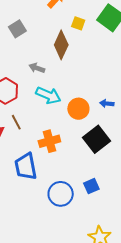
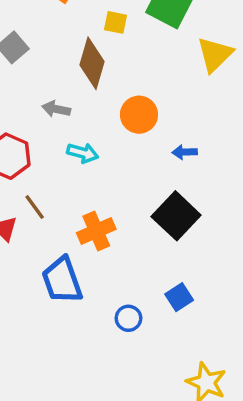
cyan arrow: (48, 95) -> (83, 153), size x0.7
orange circle: (78, 109) -> (139, 115), moved
blue circle: (61, 194) -> (128, 318), size x0.6

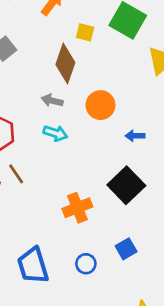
gray arrow: (56, 109) -> (52, 101), moved
orange cross: (96, 231) -> (77, 208), moved
blue trapezoid: (62, 280) -> (33, 266), moved

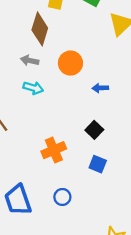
black square: (126, 185) -> (94, 130), size x0.6
blue square: (126, 249) -> (98, 164), moved, turned -36

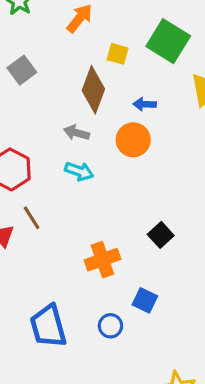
blue arrow: (100, 88) -> (145, 104), moved
blue square: (98, 164) -> (145, 300), moved

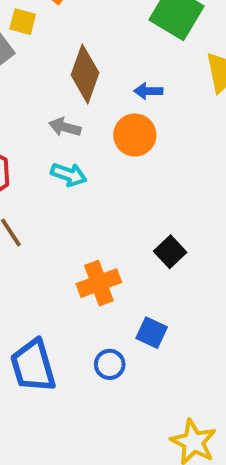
yellow square: (118, 54) -> (23, 22), moved

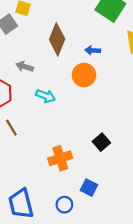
gray arrow: (65, 127) -> (25, 67), moved

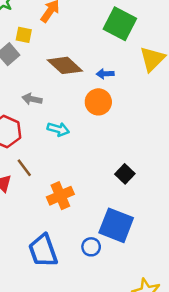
brown diamond: (57, 39) -> (65, 65), turned -64
orange cross: (60, 158) -> (60, 196), moved
blue square: (89, 188) -> (116, 225), size x1.8

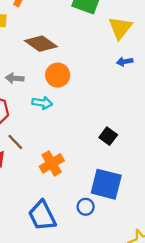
blue arrow: (105, 74) -> (125, 62), moved
orange circle: (98, 102) -> (58, 75), moved

